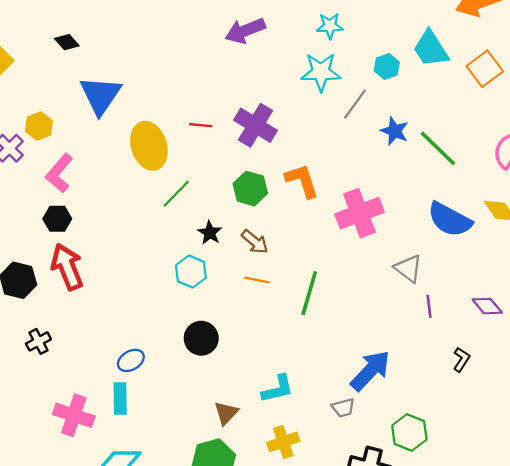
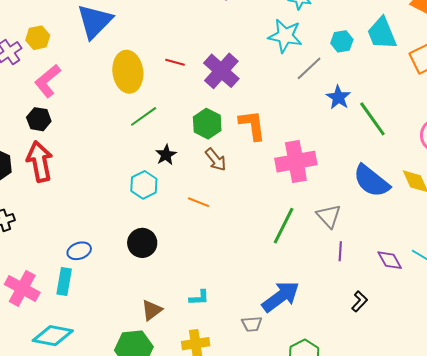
brown arrow: (255, 242) -> (216, 160), moved
green line: (309, 293) -> (284, 226), moved
cyan L-shape: (278, 389) -> (199, 298), size x0.7

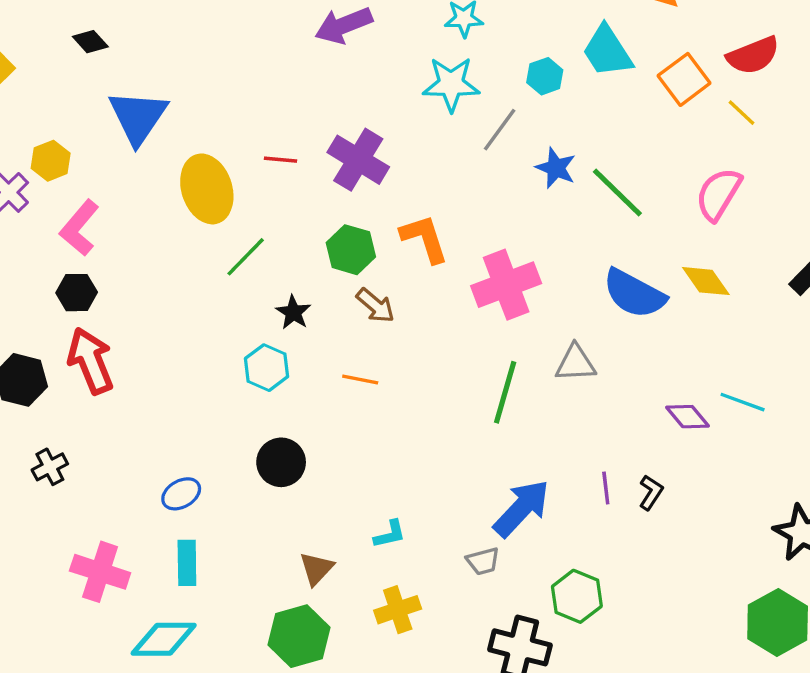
gray triangle: (329, 216) -> (575, 363), turned -40
purple line: (340, 251) -> (606, 488), moved
cyan rectangle: (64, 281) -> (187, 563), moved

